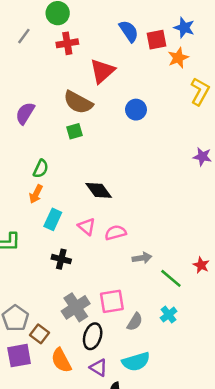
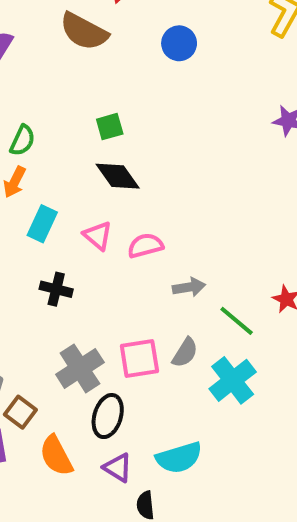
green square: (75, 131) -> (110, 127), moved
cyan cross: (169, 315) -> (233, 380), size x1.6
gray semicircle: (135, 322) -> (185, 353), moved

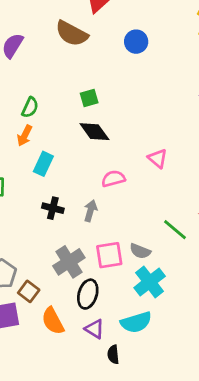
pink triangle: (98, 236) -> (158, 158), moved
gray arrow: (189, 287) -> (90, 211), moved, turned -65
gray semicircle: (185, 353) -> (140, 251), turned 80
cyan cross: (233, 380) -> (150, 282), moved

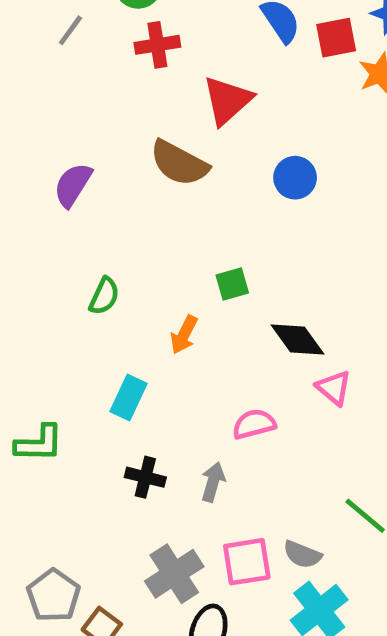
green square: (89, 98) -> (232, 284), moved
black diamond: (94, 132) -> (297, 339), moved
orange arrow: (25, 136) -> (184, 335), moved

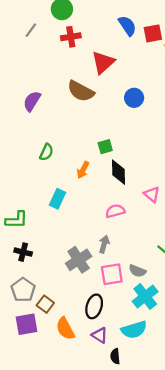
black diamond: (297, 339) -> (119, 172), moved, turned 35
black cross: (145, 477) -> (23, 252), moved
gray arrow: (213, 482) -> (104, 244), moved
gray cross: (174, 574) -> (79, 260), moved

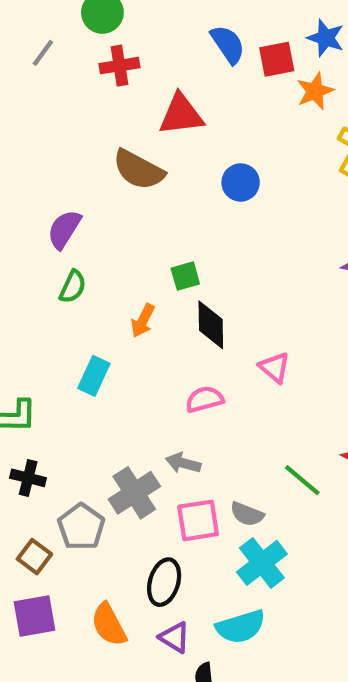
red triangle: (103, 62) -> (181, 114), turned 35
purple semicircle: (32, 101) -> (64, 229), moved
gray arrow: (104, 244) -> (183, 463), turned -91
gray pentagon: (23, 290) -> (81, 527), moved
brown square: (45, 304) -> (34, 557), moved

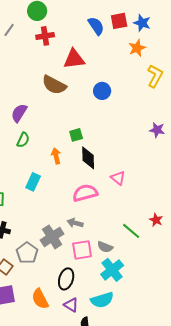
red square: (277, 59) -> (119, 21), moved
orange arrow: (143, 321) -> (56, 156), turned 140
pink semicircle: (204, 399) -> (85, 193), size x1.4

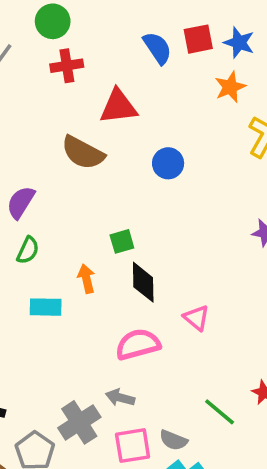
cyan rectangle: (33, 182) -> (46, 307), moved, turned 66

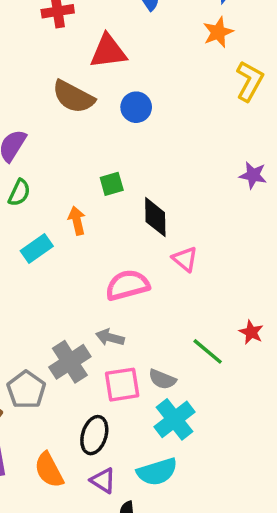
blue circle: (168, 163) -> (136, 107), moved
black diamond: (143, 282) -> (155, 217), moved
cyan rectangle: (46, 307) -> (37, 248), turned -36

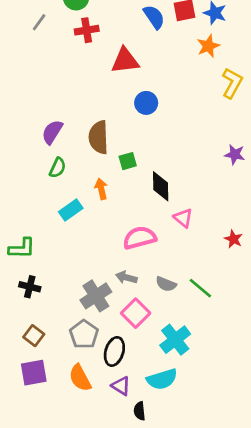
brown semicircle: (73, 97) -> (99, 137), moved, turned 60
red star: (251, 332) -> (233, 239), moved
gray semicircle: (162, 379) -> (166, 284), moved
pink square: (122, 385) -> (136, 313), turned -36
gray pentagon: (26, 390) -> (84, 334), moved

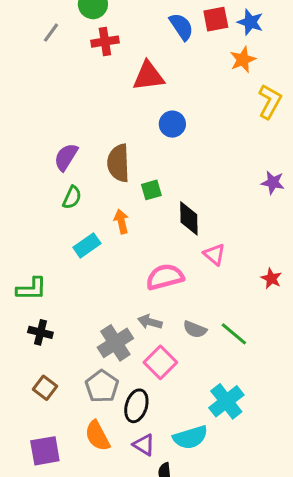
cyan cross: (175, 340) -> (226, 401), moved
purple square: (34, 373) -> (45, 451), moved

